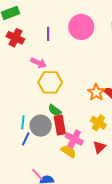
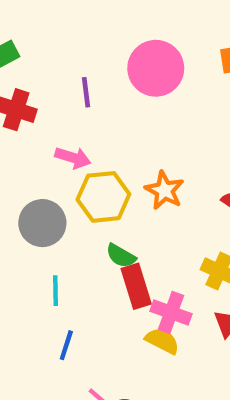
orange star: (96, 92) -> (164, 190), moved
gray circle: (41, 126) -> (42, 223), moved
blue line: (26, 139) -> (66, 345), moved

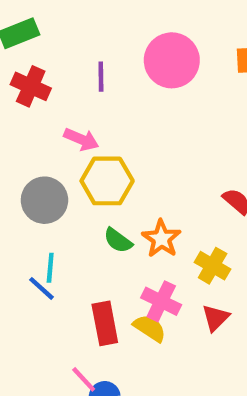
orange star: (164, 190) -> (161, 239), moved
red rectangle: (136, 286) -> (105, 323), moved
blue line: (66, 345) -> (42, 288), moved, turned -72

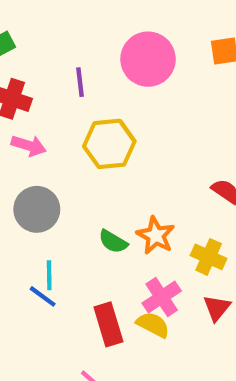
pink arrow: (81, 139) -> (29, 146), moved
yellow hexagon: (107, 181) -> (109, 144), moved
pink cross: (161, 301) -> (162, 297), turned 36

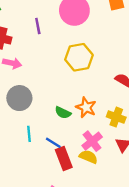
yellow hexagon: (109, 144) -> (79, 57), moved
blue line: (43, 296) -> (53, 143), moved

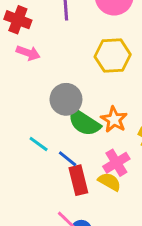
gray circle: (19, 98) -> (66, 99), moved
green semicircle: (63, 113) -> (84, 122), size x1.6
cyan line: (29, 134) -> (39, 144), turned -56

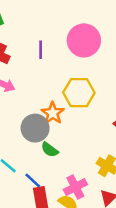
orange star: (114, 119) -> (53, 113), moved
green semicircle: (84, 122) -> (50, 150), size x0.6

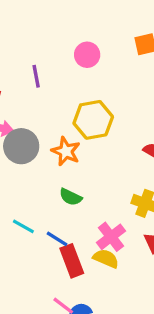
pink circle: (84, 40) -> (87, 55), size x0.6
gray circle: (35, 128) -> (21, 146), moved

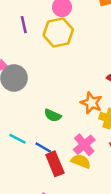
yellow hexagon: (93, 120) -> (58, 32), moved
orange star: (66, 151) -> (91, 103), moved

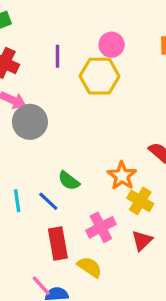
cyan line: (17, 139) -> (17, 201), turned 42
blue line: (43, 147) -> (48, 201), moved
yellow semicircle: (81, 161) -> (90, 267), moved

